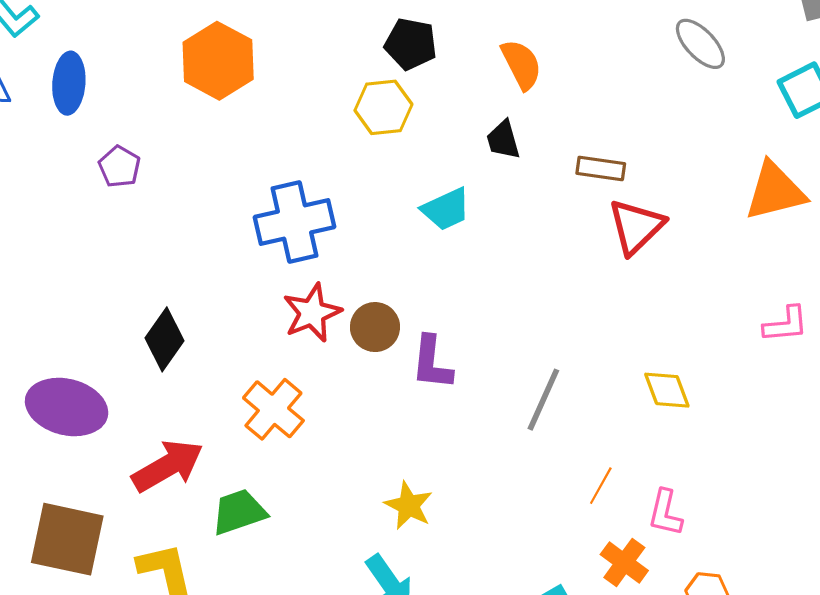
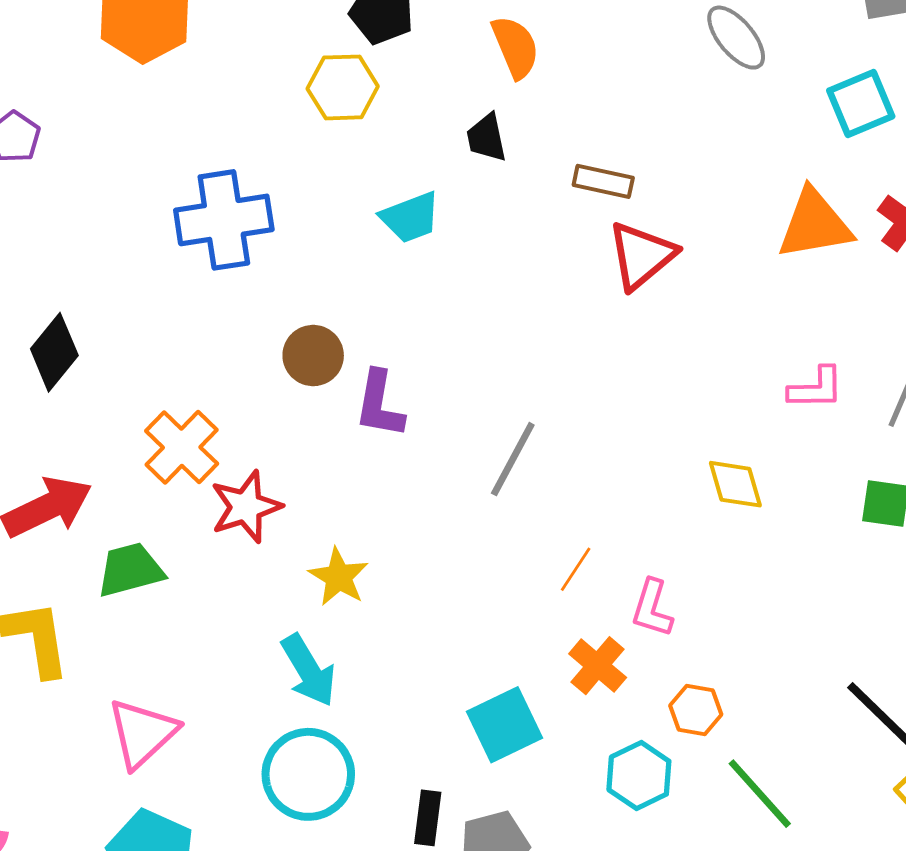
red star: (312, 313) -> (246, 507), moved
yellow diamond: (667, 390) -> (735, 484), moved

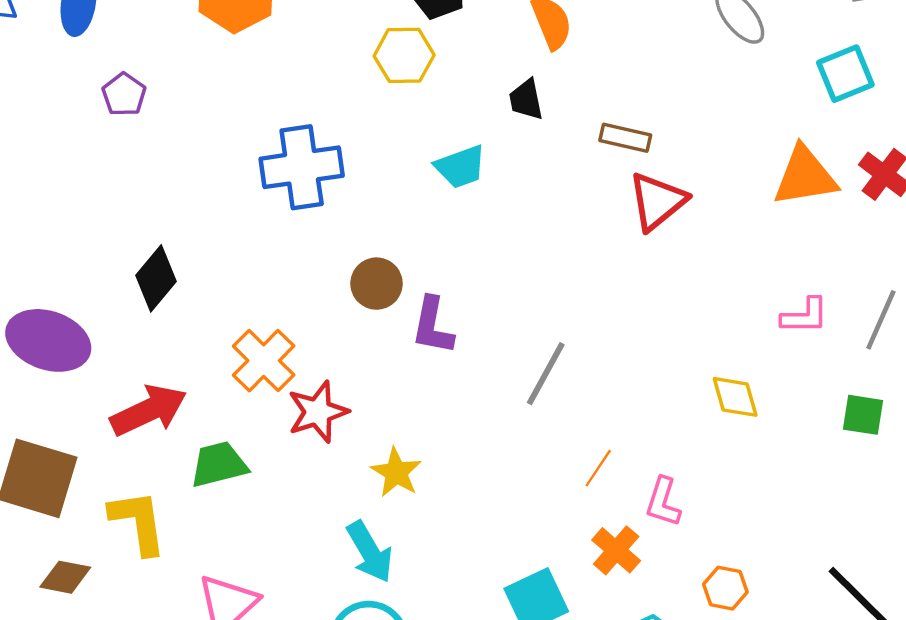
orange hexagon: (696, 710) -> (725, 588), moved

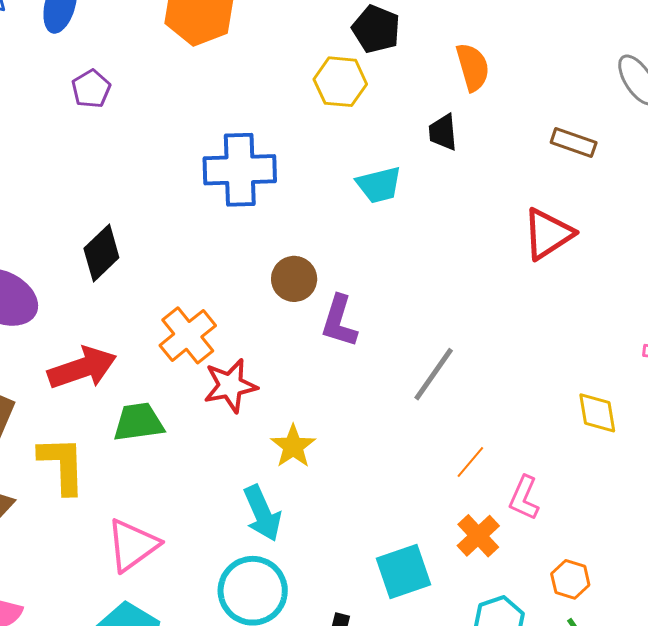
brown rectangle: (625, 138) -> (574, 143), moved

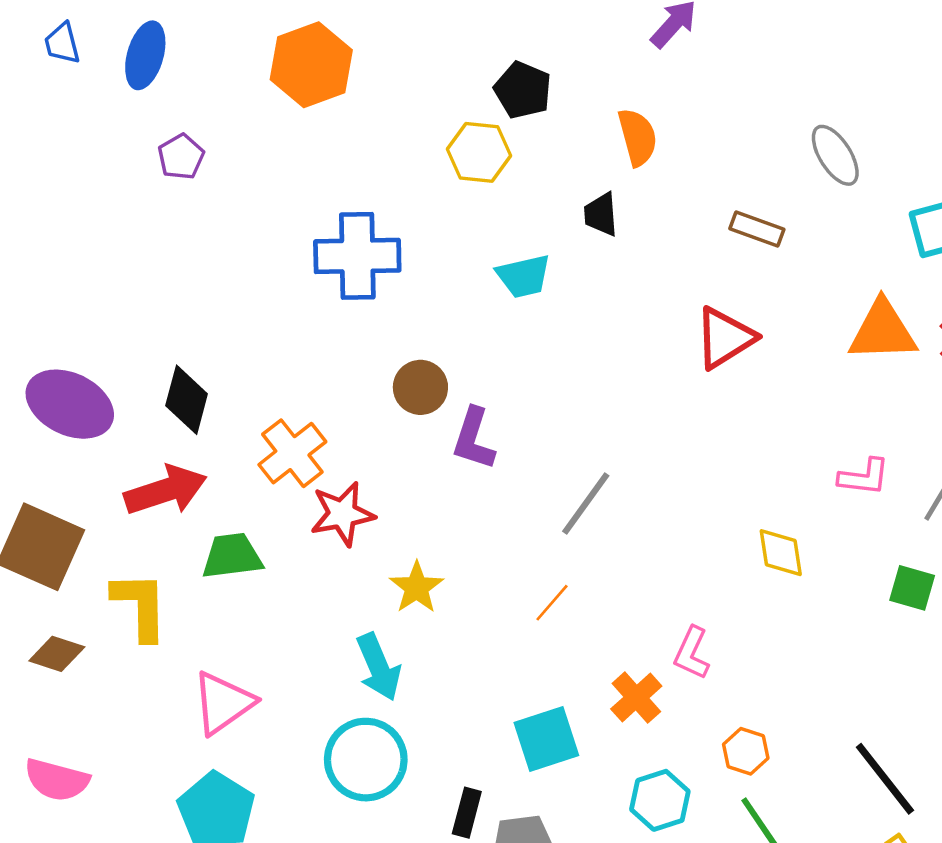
black diamond: (101, 253) -> (187, 400), moved, turned -32
orange line: (470, 462) -> (552, 603), moved

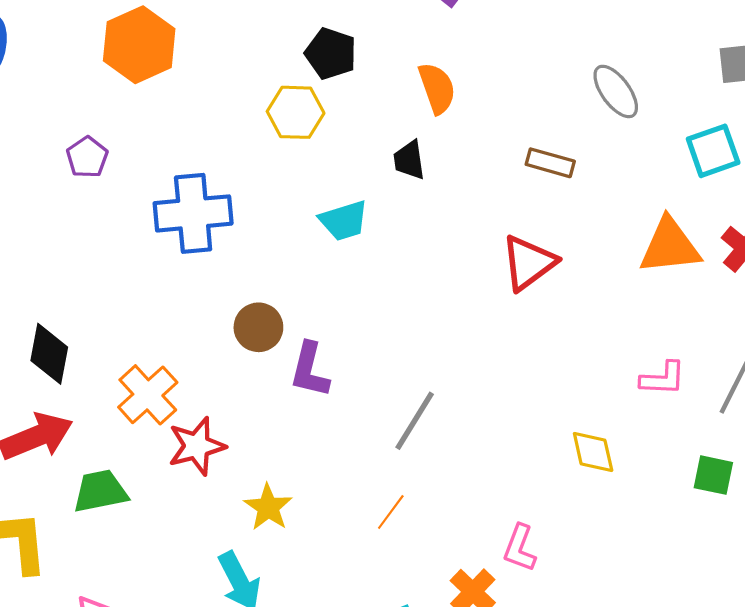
purple pentagon: (181, 157) -> (87, 157), moved

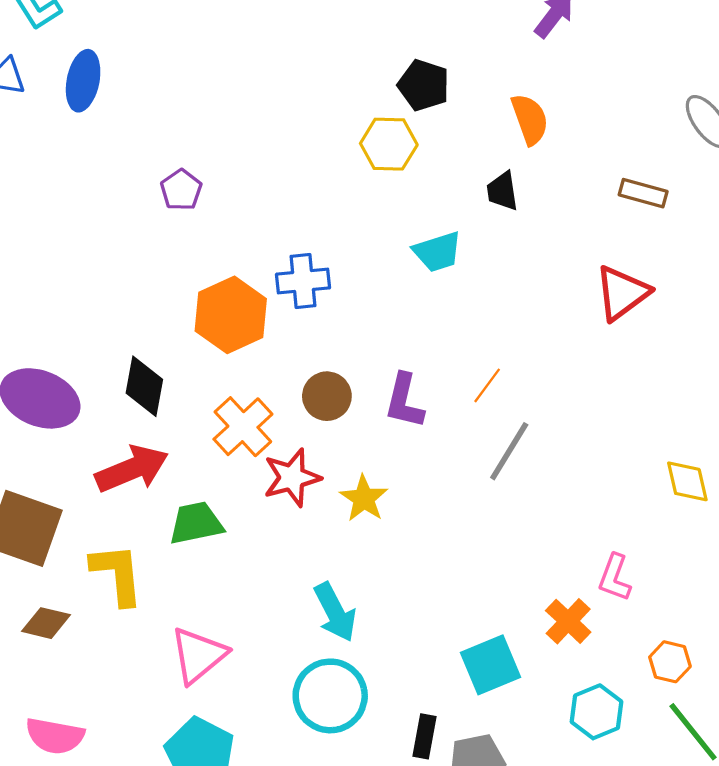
orange hexagon: (139, 45) -> (231, 315), moved
blue cross: (193, 213) -> (303, 281), moved, size x0.7
brown circle: (258, 327) -> (327, 396), moved
yellow star: (268, 507) -> (364, 498), moved
orange line: (391, 512) -> (487, 385), moved

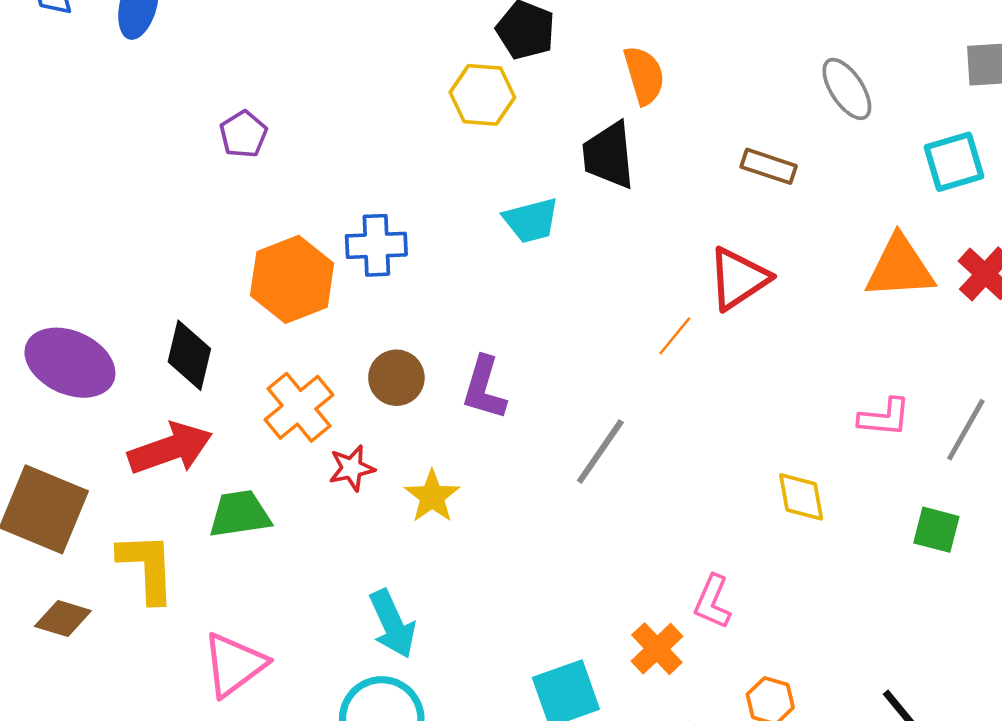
black trapezoid: (502, 191) -> (609, 155), size x1.5
orange line: (487, 385) -> (675, 336), moved
red star: (292, 478) -> (352, 468), size x0.7

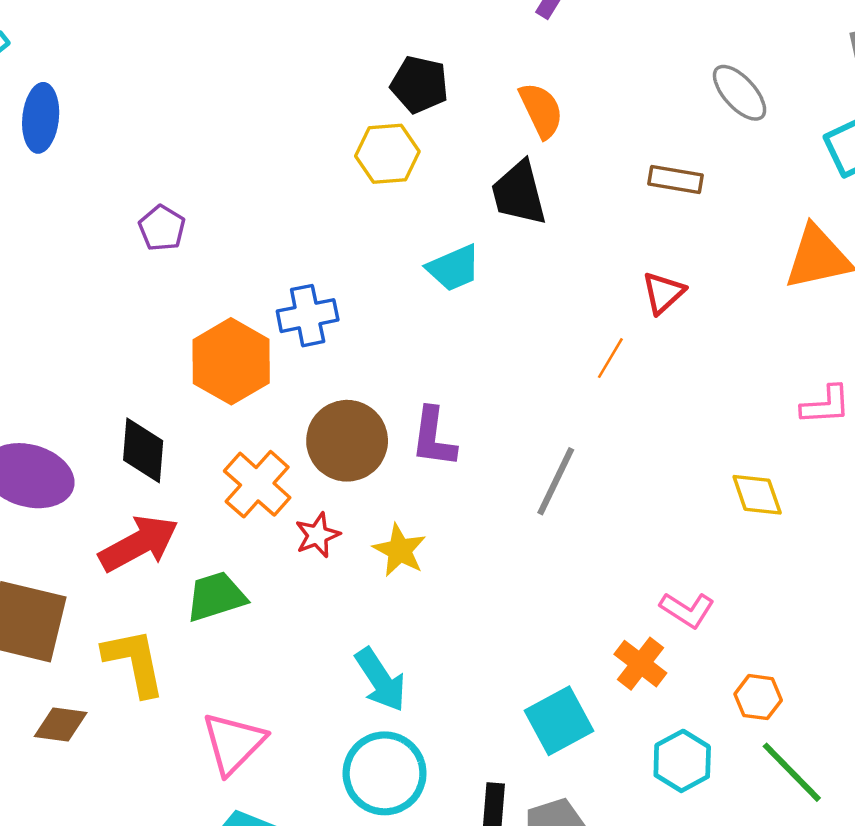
red triangle: (738, 278) -> (663, 293), size x0.7
brown circle: (396, 378) -> (347, 441), size x1.5
pink L-shape: (713, 602) -> (687, 610), turned -72

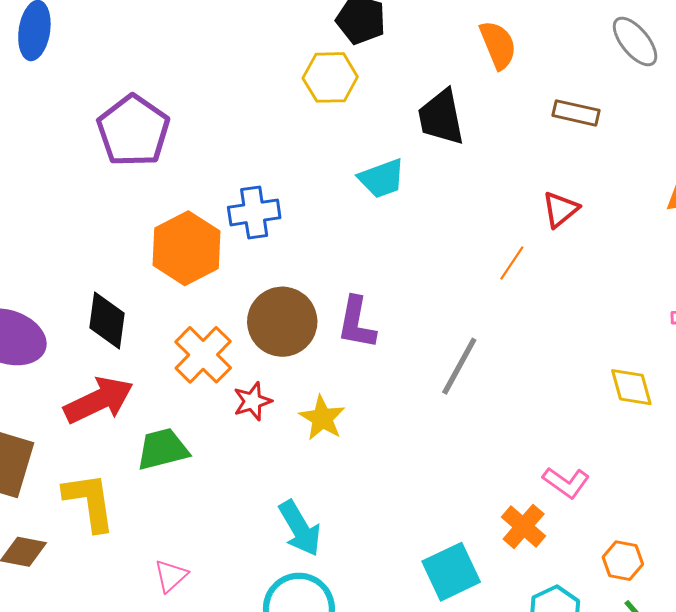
orange semicircle: (541, 110) -> (498, 45), moved
purple pentagon: (162, 228) -> (133, 131), size x1.8
pink triangle: (233, 743) -> (171, 576), size x0.6

